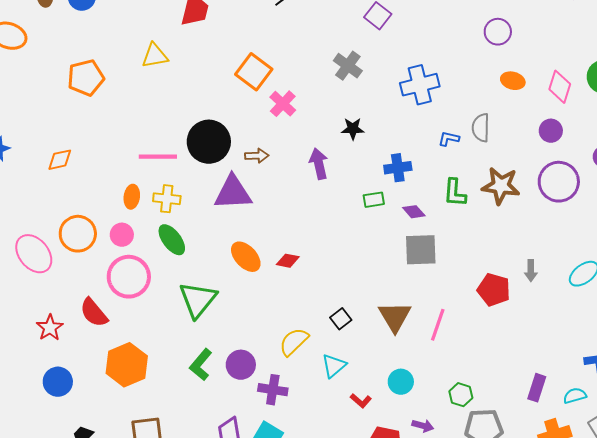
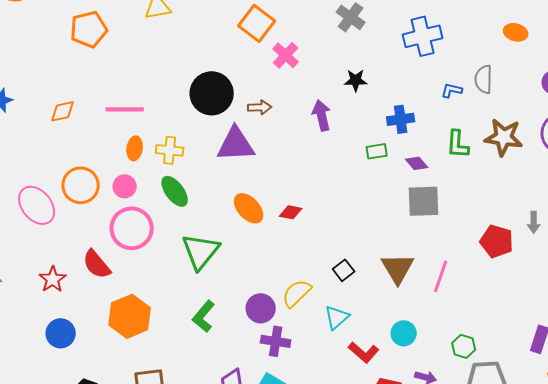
pink line: (158, 157) -> (125, 109), moved
purple circle: (241, 365) -> (261, 308), moved
red L-shape: (361, 401) -> (364, 352), size x1.4

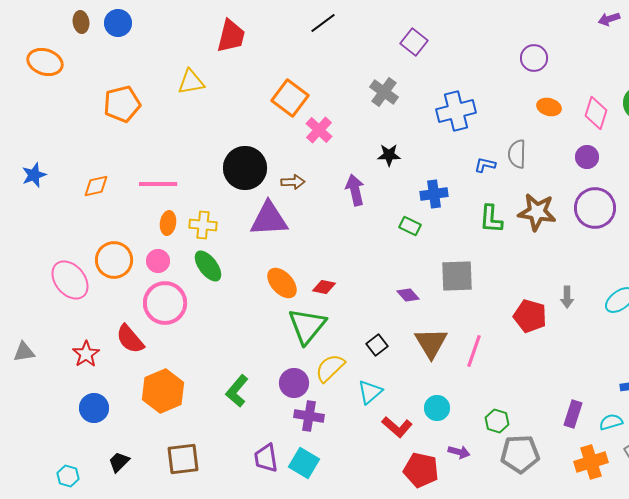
green rectangle: (377, 151) -> (410, 226), turned 35
purple diamond: (417, 163) -> (408, 295), moved
green triangle: (201, 251) -> (307, 326), moved

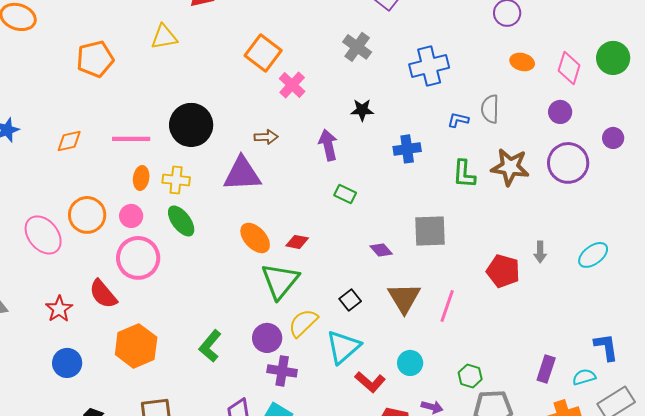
black circle: (245, 168) -> (191, 125), moved
green rectangle: (410, 226) -> (345, 194), moved
cyan triangle: (370, 392) -> (343, 347), size x1.4

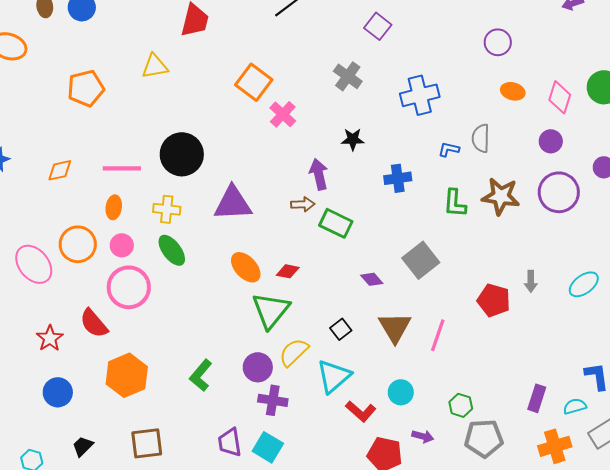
brown arrow: (266, 137) -> (303, 204), moved
orange ellipse: (141, 178) -> (114, 207), moved
green rectangle: (345, 194) -> (336, 223), size x1.5
gray square: (430, 231) -> (421, 260), turned -36

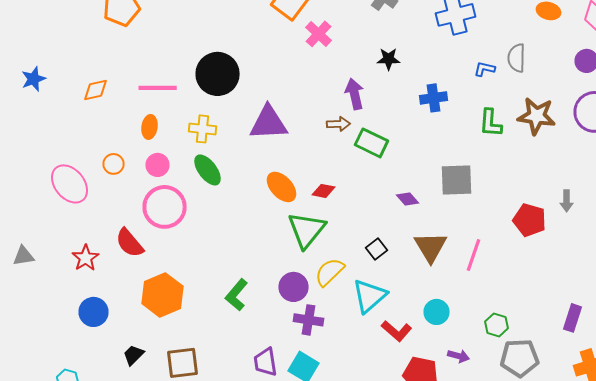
orange circle: (78, 244) -> (114, 164), size x0.6
gray square: (421, 260) -> (456, 180), turned 36
black trapezoid: (83, 446) -> (134, 355), moved

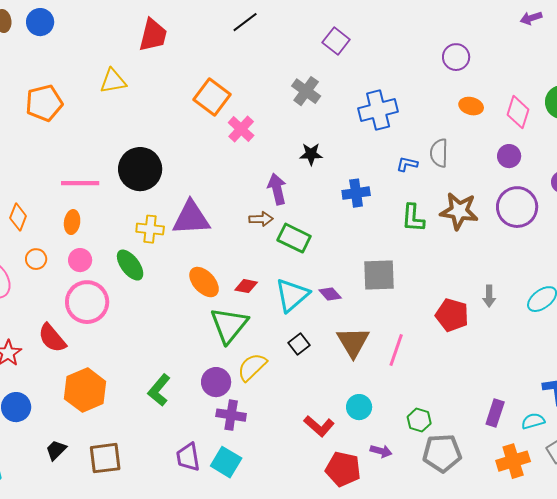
orange diamond: (96, 90) -> (18, 217), moved, turned -56
yellow cross: (202, 129) -> (150, 229), moved
cyan triangle: (370, 296) -> (292, 295), moved

